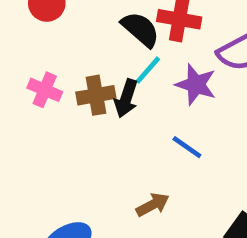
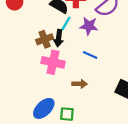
pink cross: (45, 90) -> (53, 62), moved, size x1.5
brown arrow: (153, 205) -> (80, 84), turned 40

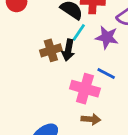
pink cross: (53, 62) -> (85, 89), moved
brown arrow: (80, 84) -> (91, 119), moved

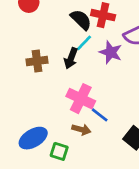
brown cross: (51, 50) -> (37, 61), moved
blue line: (106, 73) -> (100, 115), moved

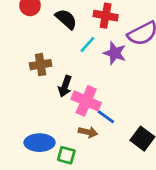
black semicircle: (81, 20) -> (66, 19), moved
black arrow: (71, 58) -> (65, 86), moved
blue ellipse: (33, 138) -> (40, 143), turned 32

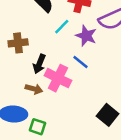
blue line: (106, 117) -> (81, 62), moved
brown arrow: (88, 132) -> (34, 89), moved

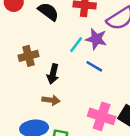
cyan line: (62, 27) -> (76, 45), moved
pink cross: (58, 78) -> (102, 116), moved

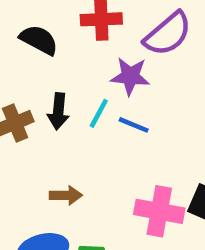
cyan line: (76, 45) -> (99, 113), moved
black arrow: (53, 74) -> (58, 111), moved

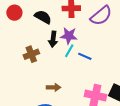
purple star: (130, 76) -> (69, 36), moved
black arrow: (58, 111) -> (53, 39), moved

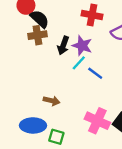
black semicircle: (43, 17) -> (40, 19), moved
brown cross: (31, 54) -> (37, 35), moved

